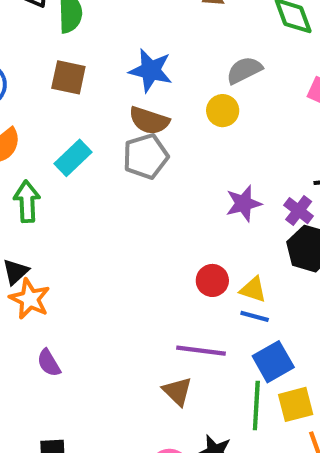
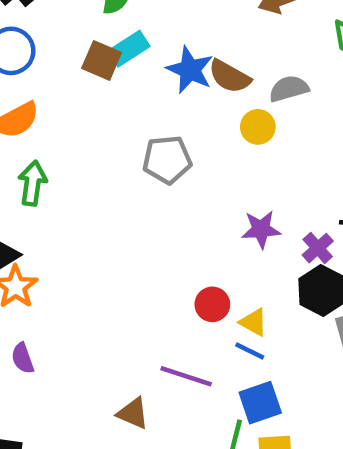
brown semicircle: (149, 121) -> (230, 76), moved
cyan rectangle: (73, 158) -> (129, 49), moved
brown triangle: (177, 391) -> (133, 413), moved, turned -32

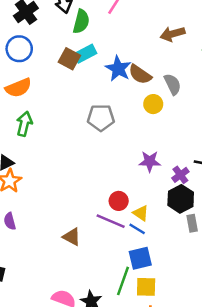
gray semicircle: (289, 89) -> (173, 84), turned 75
purple line: (186, 376) -> (111, 221), moved
brown triangle: (133, 413) -> (72, 237), moved

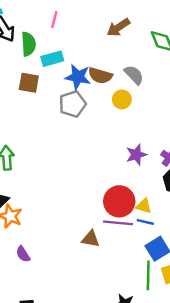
cyan rectangle: (85, 54) -> (52, 59), moved, turned 30
gray pentagon: (101, 118) -> (73, 104), moved
red circle: (119, 201) -> (119, 201), size x1.6
brown triangle: (72, 237) -> (91, 239), moved

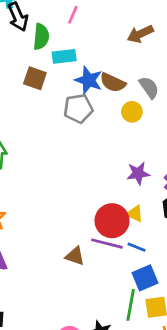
yellow triangle: (144, 206) -> (135, 214), moved

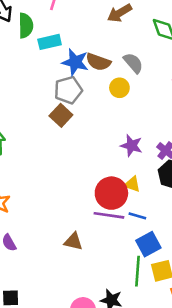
brown square: (35, 78) -> (61, 115), moved, turned 30
purple star: (138, 173) -> (132, 146), turned 30
brown triangle: (75, 256) -> (73, 241), moved

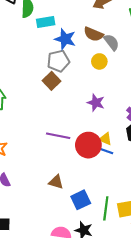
brown semicircle: (98, 62) -> (94, 34), moved
purple star: (132, 146) -> (96, 103), moved
purple line: (109, 215) -> (58, 136), moved
blue line: (137, 216) -> (106, 151), moved
blue square: (148, 244) -> (81, 200), moved

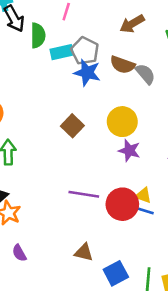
gray pentagon: (58, 61) -> (85, 51), moved, turned -30
yellow circle: (99, 61) -> (122, 122), moved, size x1.5

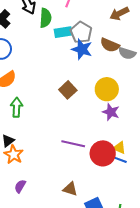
gray semicircle: (145, 74) -> (127, 53), turned 144
purple semicircle: (19, 253) -> (20, 186), turned 56

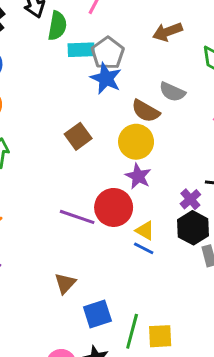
brown semicircle: (110, 45) -> (146, 111), moved
red circle: (103, 153) -> (114, 207), moved
brown triangle: (70, 189) -> (65, 283), turned 49

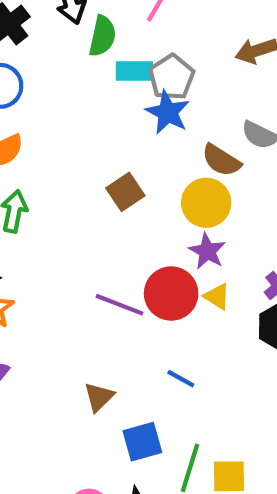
yellow triangle: (145, 231) -> (217, 296), moved
blue line: (144, 248) -> (181, 379), moved

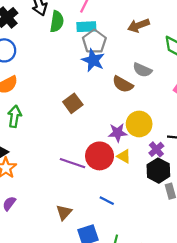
cyan rectangle: (134, 71) -> (86, 27), moved
yellow circle: (206, 203) -> (139, 124), moved
purple star: (207, 251) -> (118, 133), turned -30

